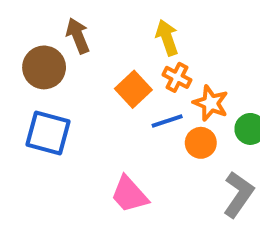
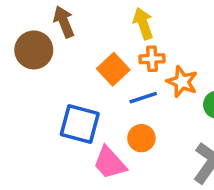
orange cross: (177, 77) -> (152, 59), turned -30
blue square: (48, 133) -> (80, 124), moved
orange circle: (201, 143) -> (141, 138), moved

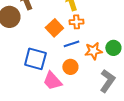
orange star: (182, 82) -> (93, 51), moved, turned -30

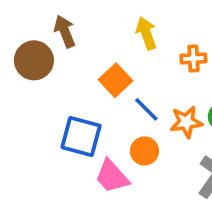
orange cross: (76, 22) -> (193, 59), moved
blue line: (71, 44) -> (146, 109), turned 63

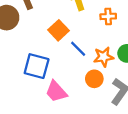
orange circle: (144, 151) -> (94, 79), moved

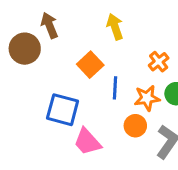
orange cross: (108, 16) -> (159, 62), moved, turned -35
blue line: (78, 49) -> (115, 88), turned 48

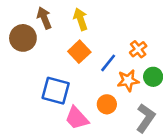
yellow arrow: (115, 27) -> (81, 19), moved
blue line: (115, 88) -> (108, 63), moved, turned 36
orange circle: (135, 126) -> (107, 104), moved

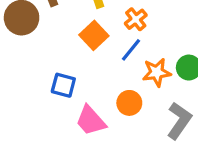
orange cross: (138, 49) -> (136, 19), moved
blue square: (56, 91) -> (63, 85), size x0.7

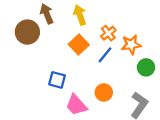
orange star: (157, 72) -> (131, 45), moved

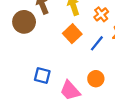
orange cross: (108, 33) -> (101, 14), moved
blue square: (57, 80) -> (42, 75), moved

